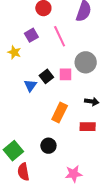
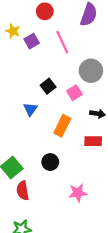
yellow star: (14, 52) -> (13, 31), moved
pink square: (66, 74) -> (74, 93), moved, turned -32
blue triangle: (30, 85) -> (30, 109), moved

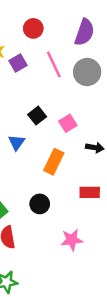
gray circle: (91, 71) -> (87, 72), moved
red rectangle: (93, 141) -> (90, 192), moved

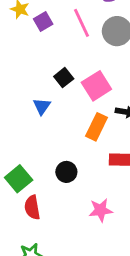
pink square: (68, 123) -> (96, 86), size x1.5
orange rectangle: (54, 162) -> (96, 127), moved

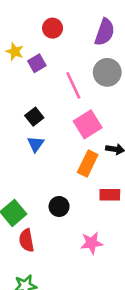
pink line: (81, 23) -> (73, 85), moved
black square: (64, 78) -> (34, 117), moved

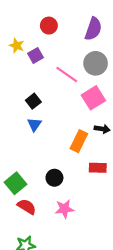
pink line: (73, 85) -> (67, 74), turned -30
pink square: (88, 124) -> (93, 98), moved
red semicircle: (27, 240) -> (27, 207), turned 132
pink star: (92, 243) -> (64, 209), moved

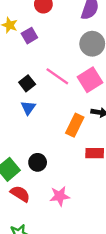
pink line: (67, 74) -> (57, 76), moved
black circle: (54, 178) -> (38, 162), moved

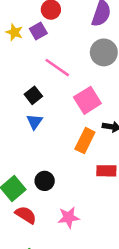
purple square: (29, 36) -> (38, 31), moved
pink line: (57, 76) -> (57, 68), moved
pink square: (90, 80) -> (87, 100), moved

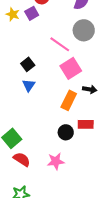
pink line: (57, 68) -> (60, 44), moved
black circle: (45, 181) -> (66, 132), moved

